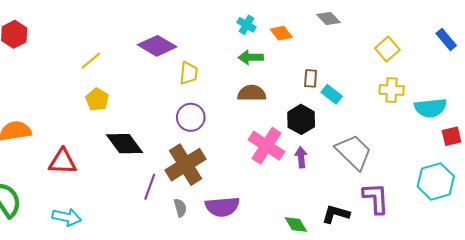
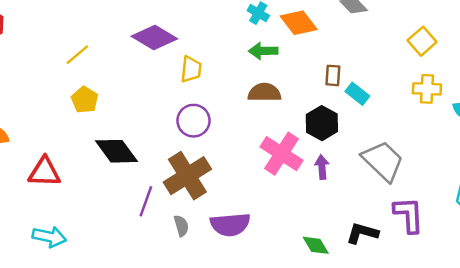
orange diamond: (281, 33) -> (299, 23), size x1.4

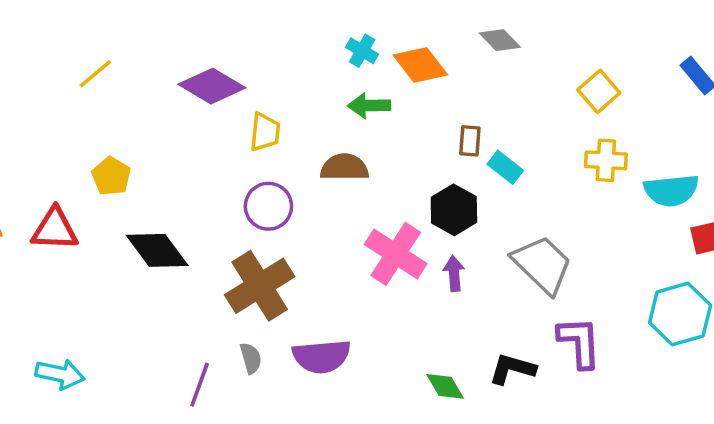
yellow line: (77, 55) -> (95, 74), moved
brown semicircle: (264, 93) -> (344, 167), moved
red triangle: (44, 172) -> (55, 229), moved
purple line: (146, 201) -> (200, 385), moved

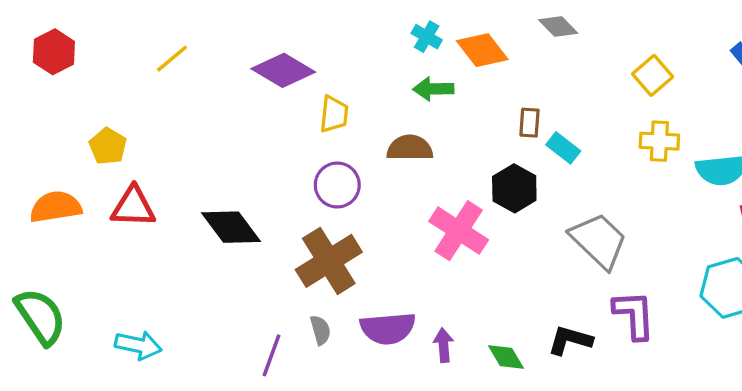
yellow pentagon: (111, 176) -> (108, 146), moved
purple arrow: (454, 273) -> (443, 345), moved

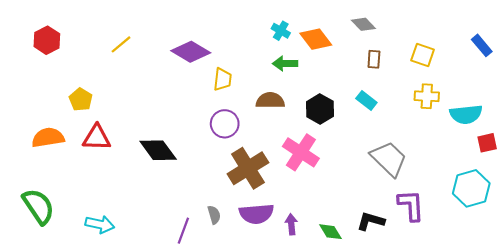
yellow square: (653, 75) -> (423, 55), turned -30
brown rectangle: (529, 123) -> (374, 59), moved
black hexagon: (514, 188) -> (320, 109), moved
brown cross: (329, 261) -> (248, 168), moved

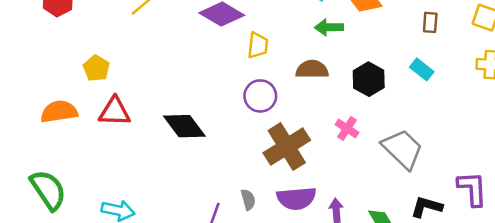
pink cross: (301, 152) -> (347, 128), size x0.6
gray trapezoid: (389, 159) -> (402, 149), moved

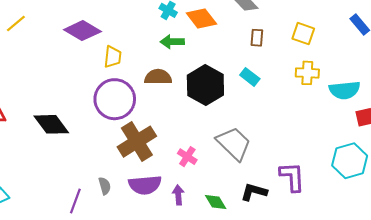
black hexagon: (369, 79) -> (205, 85), size x1.4
purple circle: (260, 96) -> (115, 99), size x1.5
pink cross: (347, 128) -> (187, 157), moved

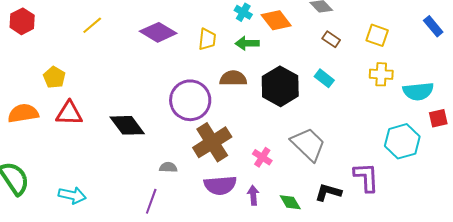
brown rectangle: (257, 38) -> (331, 39), turned -60
yellow trapezoid: (113, 57) -> (207, 39), moved
cyan hexagon: (350, 161) -> (402, 141), moved
gray semicircle: (105, 186) -> (168, 167), moved, turned -72

